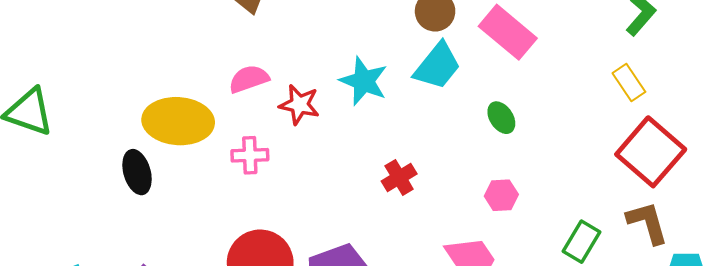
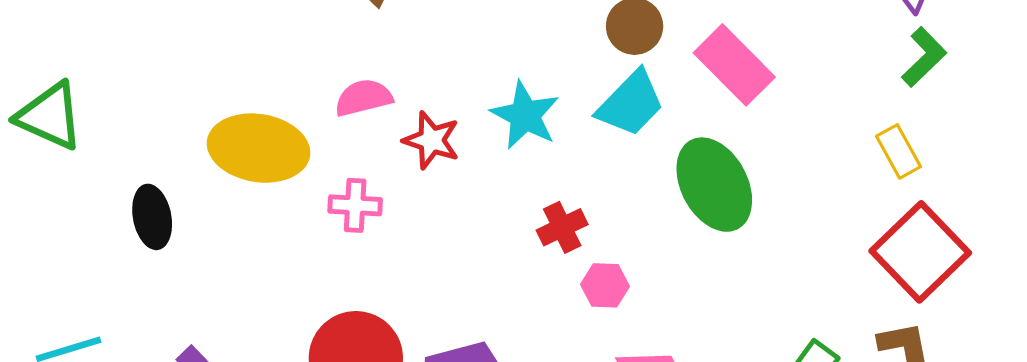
green ellipse: (501, 118) -> (714, 185), size x2.0
black ellipse: (137, 172) -> (152, 217), moved
red cross: (399, 178) -> (562, 227), moved
pink hexagon: (501, 195) -> (605, 285), moved

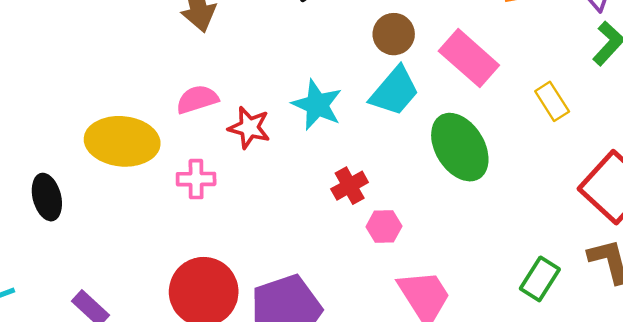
yellow rectangle: (899, 151) -> (552, 101), moved

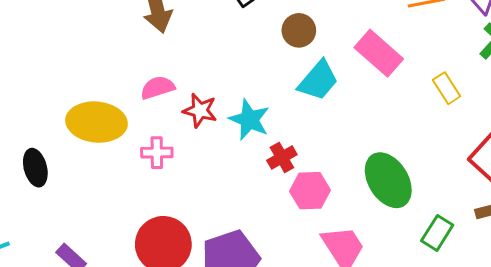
brown circle: (394, 34) -> (299, 30), moved
cyan star: (317, 105) -> (249, 120), moved
green ellipse: (460, 147) -> (388, 180), moved
pink hexagon: (384, 226) -> (310, 191), size x1.4

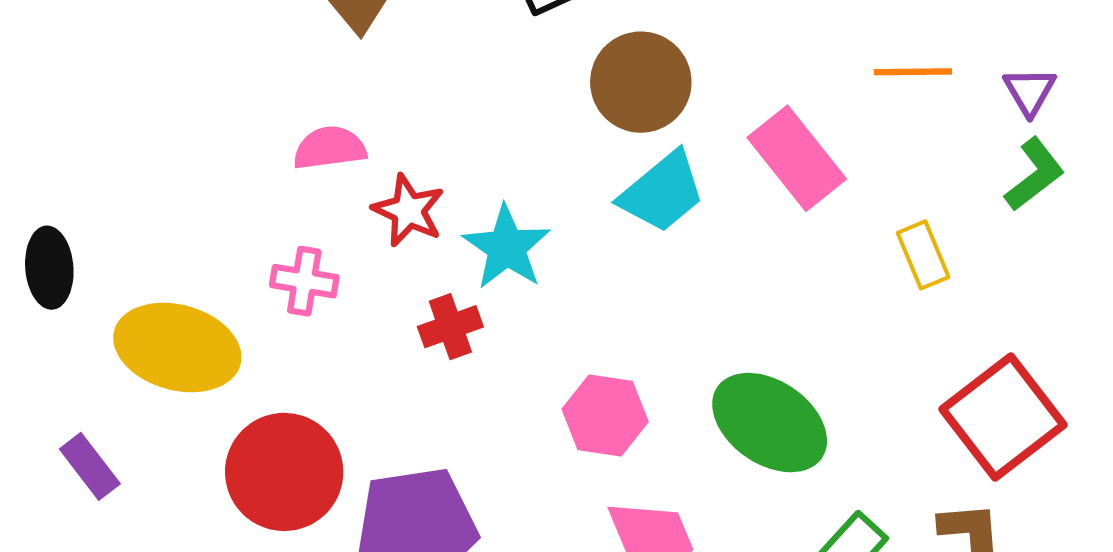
brown circle: (299, 30) -> (641, 82), size x1.4
yellow ellipse: (96, 122) -> (177, 347), moved
red cross: (282, 157) -> (450, 327), moved
green ellipse: (388, 180) -> (770, 423), turned -34

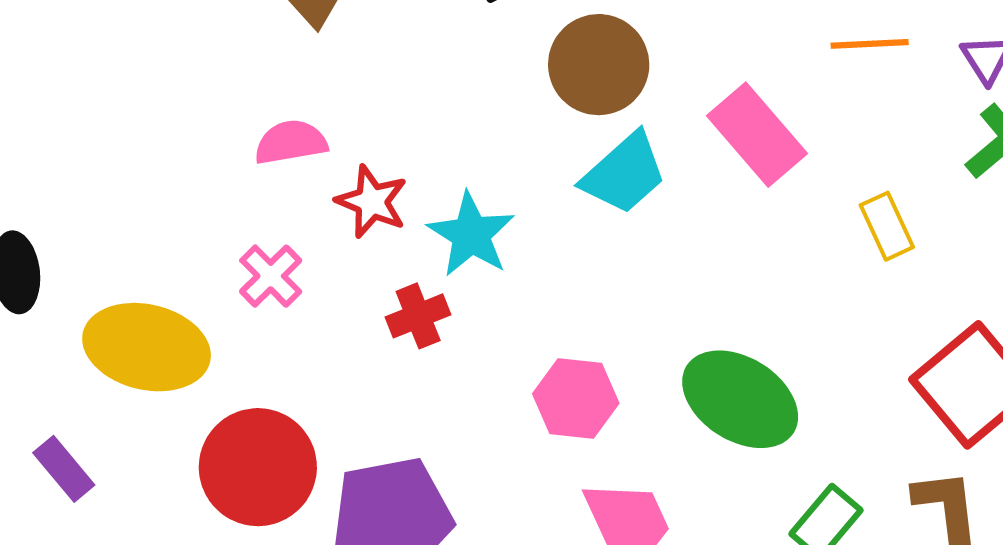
pink cross: (304, 281) -> (271, 276), turned 38

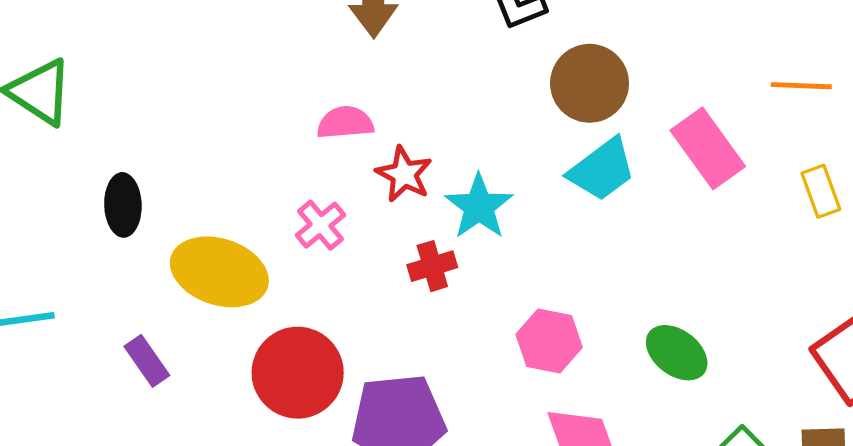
yellow rectangle: (887, 226) -> (821, 191), moved
green ellipse: (740, 399) -> (677, 353), size x0.7

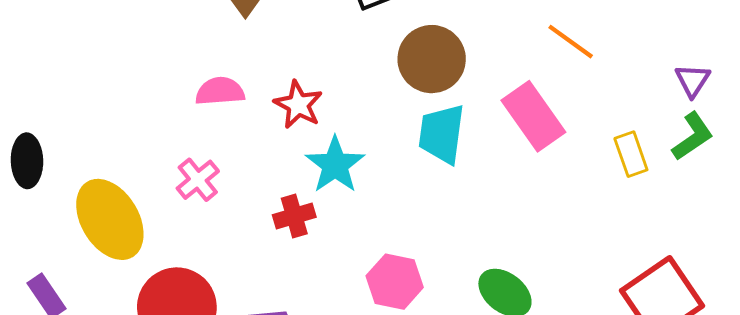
orange line: (801, 86) -> (571, 42), moved, turned 33
cyan trapezoid: (602, 170) -> (442, 134), turned 134
red star: (404, 174) -> (298, 105), moved
yellow ellipse: (219, 272) -> (110, 219), turned 40

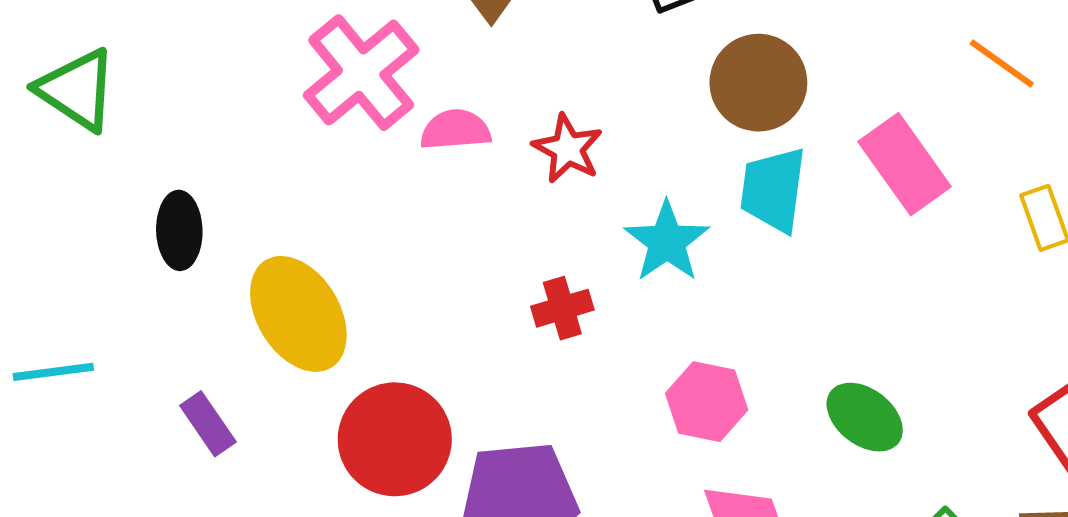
orange line: (571, 42) -> (1002, 63), moved
cyan star: (335, 165) -> (667, 242), moved
pink cross: (198, 180) -> (361, 73), moved, size x1.8

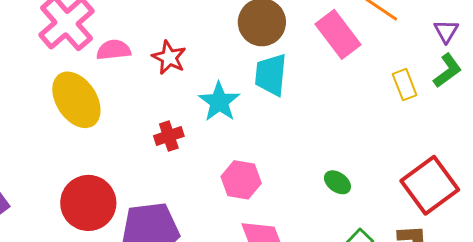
pink rectangle: (905, 164) -> (338, 34), moved
yellow ellipse: (298, 314) -> (76, 100), moved
green ellipse: (865, 417) -> (337, 182), moved, size x0.7

